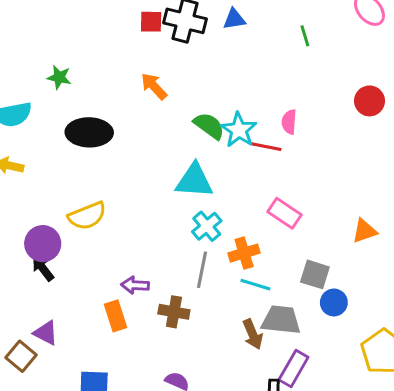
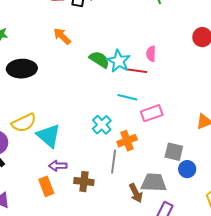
cyan triangle: (194, 181) -> (49, 136), moved, turned 40
pink rectangle: (285, 213) -> (152, 113), turned -50
gray line: (202, 270) -> (114, 162), moved
cyan line: (255, 285) -> (127, 97), moved

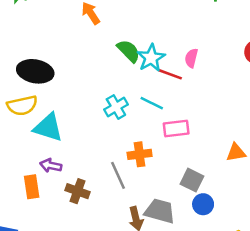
black ellipse: (22, 69) -> (35, 71), moved
cyan cross: (102, 125) -> (116, 107), moved
cyan triangle: (49, 136) -> (48, 127), turned -36
gray line: (114, 162) -> (118, 175), turned -45

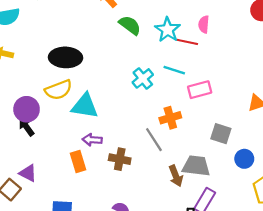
green semicircle: (129, 51) -> (130, 25), moved
blue circle: (203, 204) -> (244, 159), moved

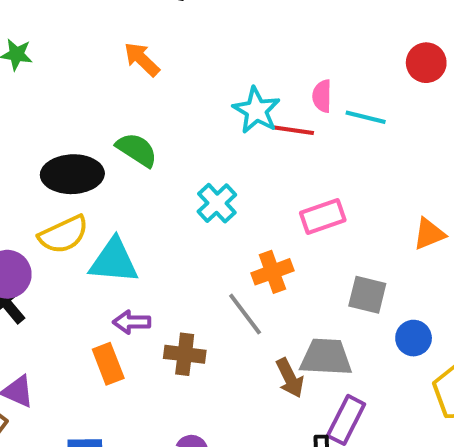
green semicircle: (130, 25) -> (137, 150), moved
cyan line: (174, 70) -> (366, 117), moved

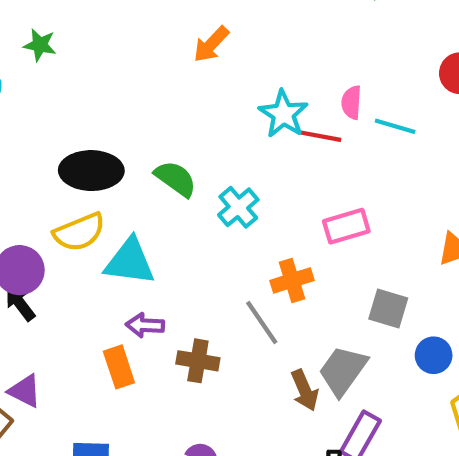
orange arrow: (142, 59) -> (211, 44), moved, turned -93
green semicircle: (137, 150) -> (176, 179), moved
gray trapezoid: (326, 357) -> (343, 371), turned -60

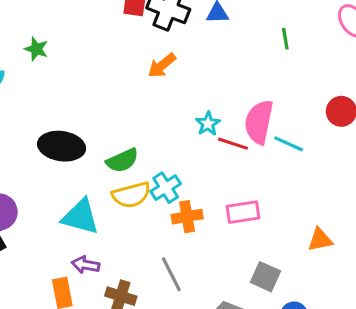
pink semicircle: (351, 102) -> (259, 122), size x1.8
cyan star: (283, 114) -> (208, 124), size x0.7
green semicircle: (176, 179) -> (122, 160), turned 112
yellow semicircle: (79, 232) -> (131, 195), moved
orange cross: (292, 280) -> (187, 217), moved

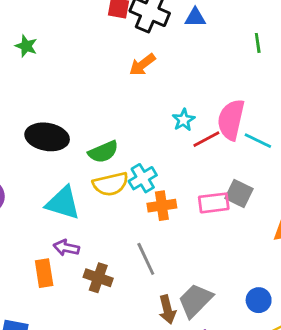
red line: (233, 144) -> (206, 139), turned -48
gray square: (265, 277) -> (239, 194), moved

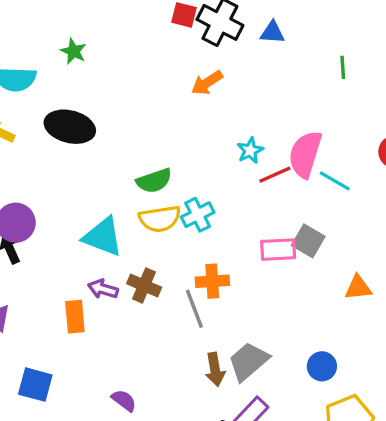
black ellipse: (47, 137) -> (70, 127), moved
orange cross: (162, 206) -> (212, 281), moved
brown cross: (98, 278) -> (144, 285), moved

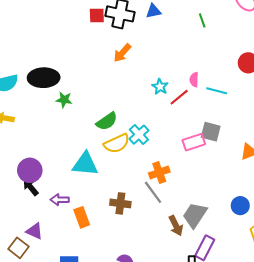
green star: (73, 51) -> (64, 100), moved
black ellipse: (70, 127) -> (44, 78), moved
pink semicircle: (305, 154) -> (194, 80), size x0.5
brown cross: (144, 285) -> (120, 203), moved
purple arrow: (103, 289) -> (60, 200), moved

